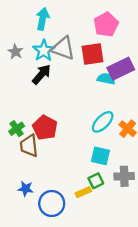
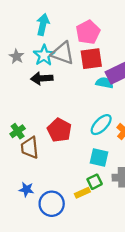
pink pentagon: (106, 24) -> (88, 32), moved
black arrow: (41, 74) -> (42, 78), turned -135
red pentagon: (45, 128) -> (59, 130), moved

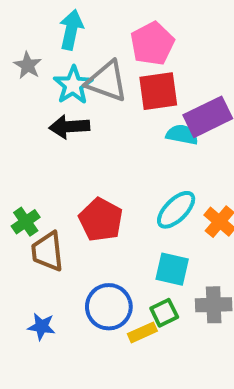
gray star: (16, 56) -> (28, 65), moved
blue circle: (52, 204) -> (109, 307), moved

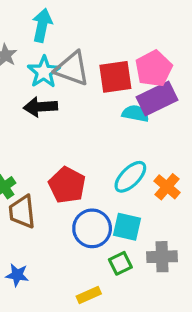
pink pentagon: (152, 44) -> (154, 69), moved
blue circle: (109, 307) -> (92, 228), moved
yellow rectangle: (142, 332) -> (89, 295), moved

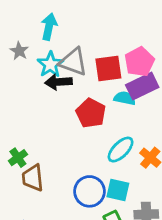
black arrow: (40, 107) -> (58, 82), moved
red pentagon: (67, 185) -> (91, 113), moved

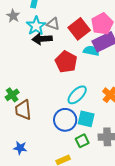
gray triangle: (73, 62) -> (53, 24), size x0.6
red square: (108, 68) -> (79, 29), turned -30
cyan ellipse: (121, 150) -> (77, 95), moved

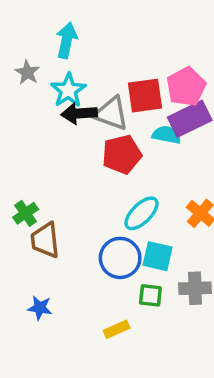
gray triangle: (53, 24) -> (111, 113), moved, size x1.5
red square: (79, 29) -> (145, 96), turned 30
red pentagon: (66, 62) -> (122, 154), turned 30
green square: (82, 141) -> (150, 295), turned 32

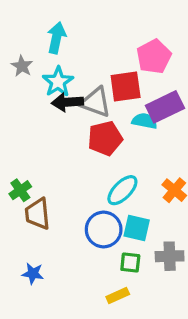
pink pentagon: (186, 87) -> (154, 57), moved
yellow rectangle: (117, 329) -> (118, 296), moved

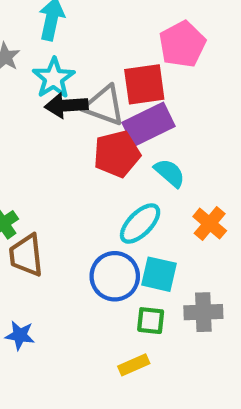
purple rectangle: (165, 107) -> (149, 124), moved
cyan semicircle: (144, 121) -> (170, 173), moved, turned 30

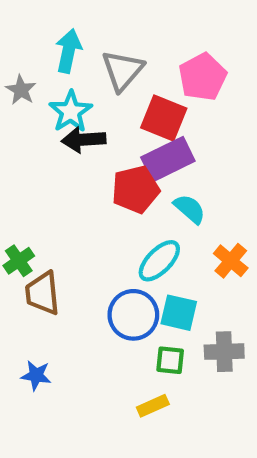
red square: (144, 84) -> (164, 118), turned 30
gray triangle: (104, 105) -> (123, 70), moved, turned 51

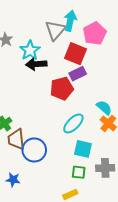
cyan arrow: (68, 51) -> (70, 21), moved
purple rectangle: (168, 159) -> (78, 74), size x0.7
cyan semicircle: (190, 209) -> (104, 108), moved
blue circle: (133, 315) -> (34, 150), moved

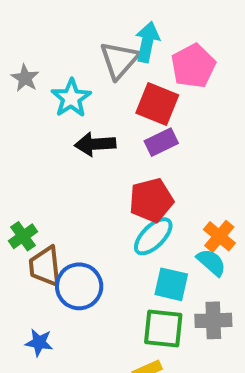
black arrow: (36, 64) -> (95, 144), moved
red pentagon: (62, 89) -> (151, 200), moved
cyan semicircle: (104, 108) -> (211, 262), moved
green square: (79, 172) -> (163, 328), size x1.5

